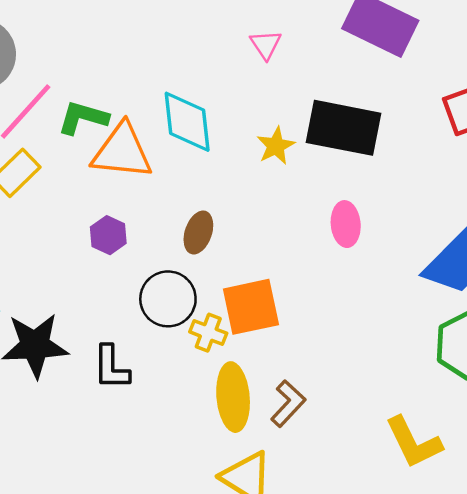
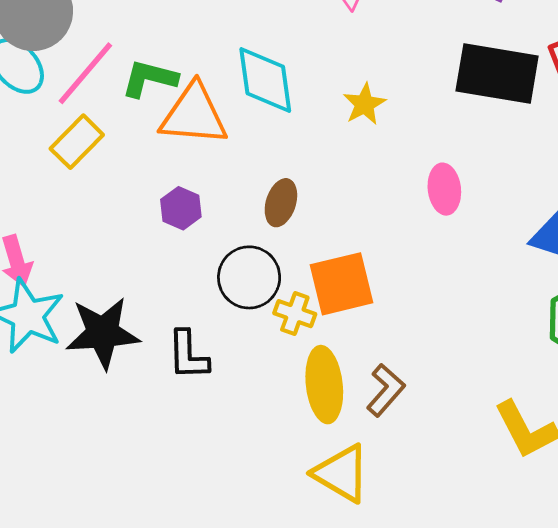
black rectangle: (343, 128) -> (497, 74), moved

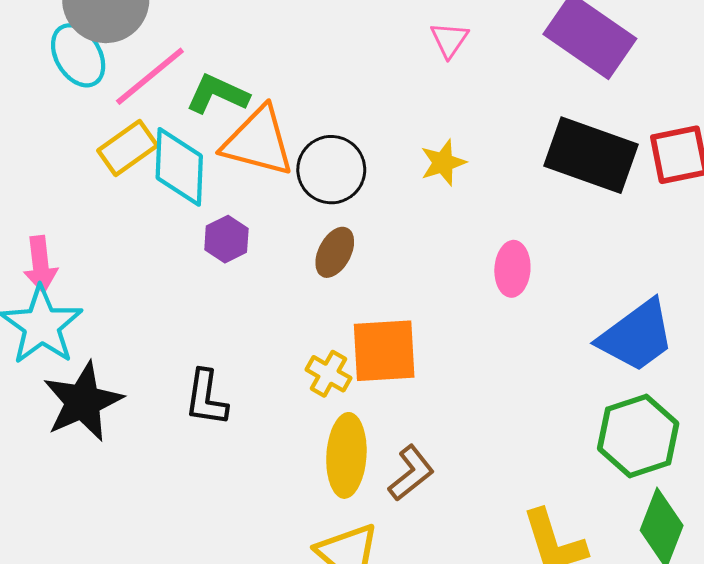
cyan diamond: (265, 80) -> (179, 167), moved
black circle: (249, 277) -> (331, 170), moved
black star: (103, 333) -> (83, 402), moved, turned -30

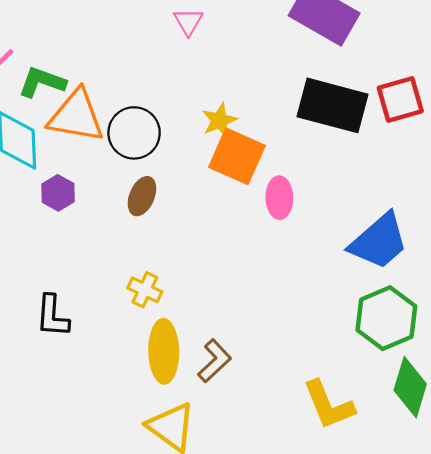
pink triangle: (449, 40) -> (188, 22), moved
orange square: (384, 351) -> (237, 156), moved, turned 32

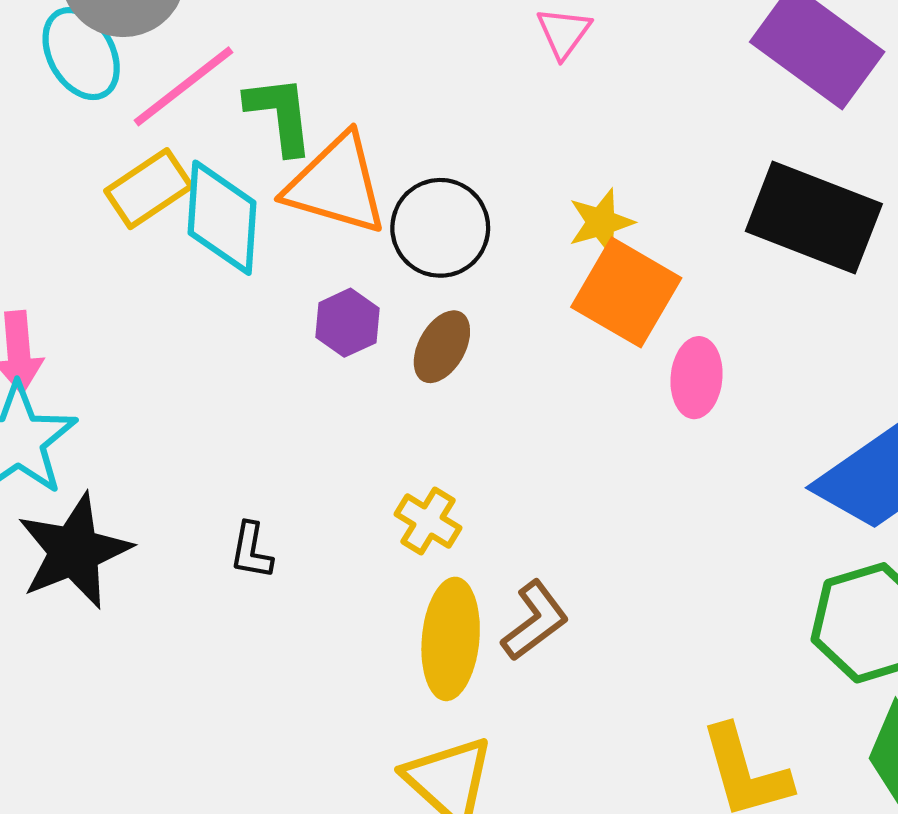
green L-shape: (42, 82) -> (280, 115), turned 57
purple hexagon: (58, 193) -> (347, 323), moved
black L-shape: (52, 316) -> (251, 551), size x0.7
brown L-shape: (215, 361) -> (535, 621), moved

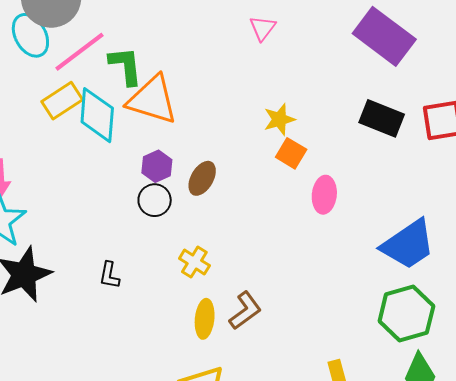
black rectangle: (814, 217) -> (382, 118), size x0.7
black circle: (440, 228) -> (155, 200), moved, size x0.7
orange square: (626, 292) -> (291, 153), size x0.6
yellow ellipse: (451, 639) -> (205, 319), size x0.7

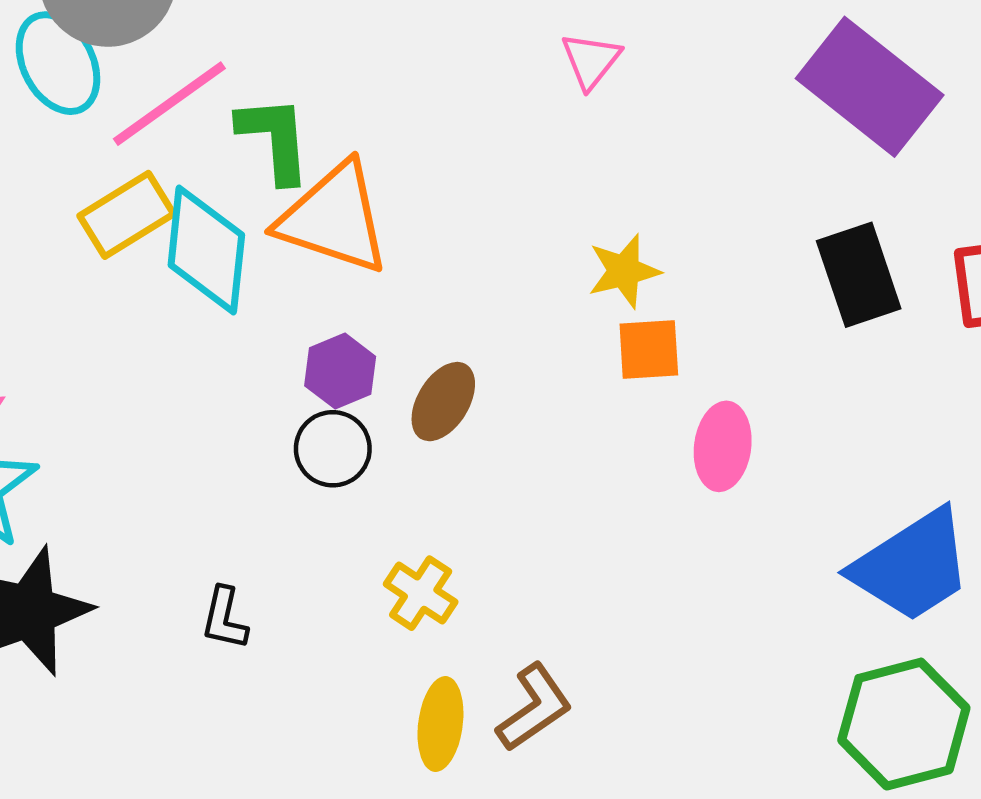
black rectangle: (382, 118) -> (859, 275), turned 48
orange square: (291, 153) -> (649, 349), turned -36

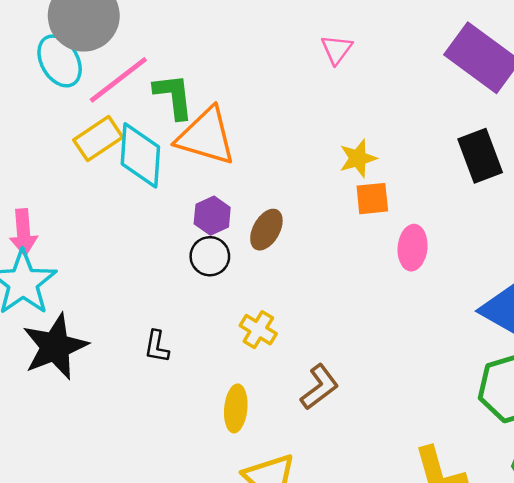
yellow ellipse: (440, 724) -> (236, 408), moved

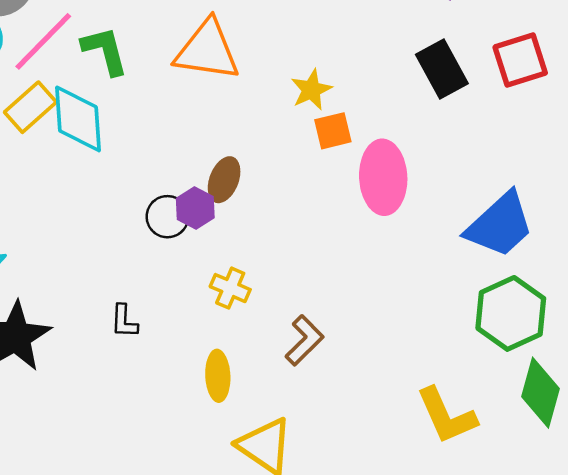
orange triangle: (206, 136) -> (207, 50), moved
purple hexagon: (212, 216) -> (195, 208), moved
pink ellipse: (413, 248) -> (383, 177), size x1.5

